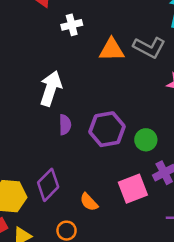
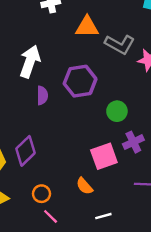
gray L-shape: (149, 47) -> (120, 44), moved
purple hexagon: (107, 129) -> (80, 81), moved
orange semicircle: (89, 202) -> (84, 186), moved

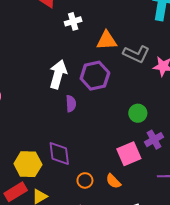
purple hexagon: (80, 81) -> (95, 76), moved
purple diamond: (25, 151) -> (59, 153), turned -50
orange circle: (42, 194) -> (85, 180), moved

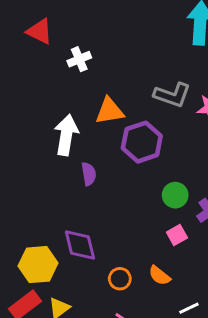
orange triangle: (107, 41) -> (110, 111), moved
purple hexagon: (95, 76) -> (142, 142), moved
green circle: (138, 113) -> (175, 195), moved
pink square: (129, 154) -> (177, 235), size x0.6

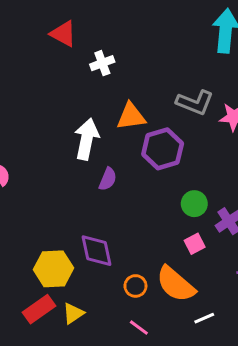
purple semicircle: (89, 174) -> (108, 179), turned 30
orange semicircle: (159, 276) -> (176, 284), size x1.8

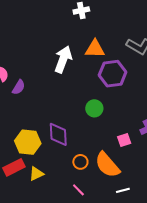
purple semicircle: (108, 179) -> (19, 87), moved
green circle: (194, 204) -> (94, 108), moved

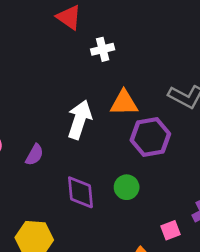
purple semicircle: (19, 87) -> (35, 155), moved
purple diamond: (58, 134) -> (80, 192), moved

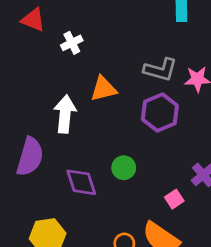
purple hexagon: (150, 137) -> (160, 112), moved
purple semicircle: (35, 155) -> (30, 157), size x1.8

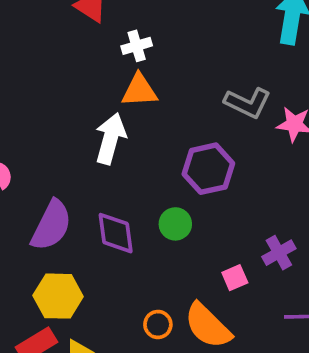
orange triangle: (103, 89) -> (139, 90), moved
purple hexagon: (160, 112) -> (208, 169), moved
purple semicircle: (30, 157) -> (51, 225), moved

